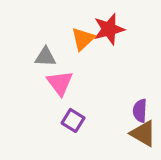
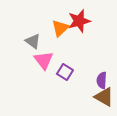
gray triangle: (45, 57) -> (33, 41), turned 35
purple square: (73, 120) -> (65, 72), moved

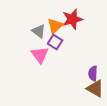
gray triangle: (33, 41) -> (39, 31), moved
purple square: (65, 72) -> (55, 42), moved

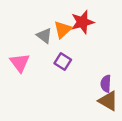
purple square: (55, 42) -> (63, 61), moved
pink triangle: (40, 55) -> (20, 63), moved

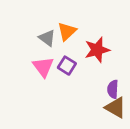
red star: (82, 22) -> (97, 50), moved
pink triangle: (20, 63) -> (43, 67), moved

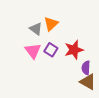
red star: (97, 50) -> (74, 50), moved

